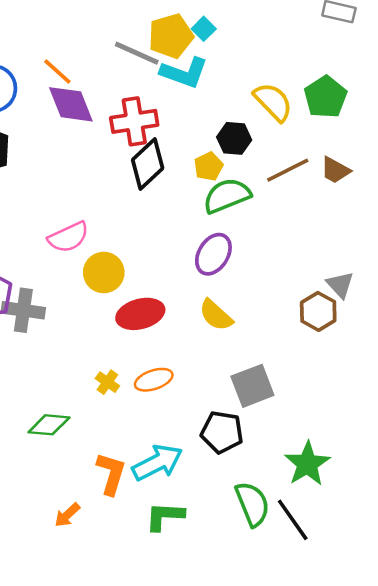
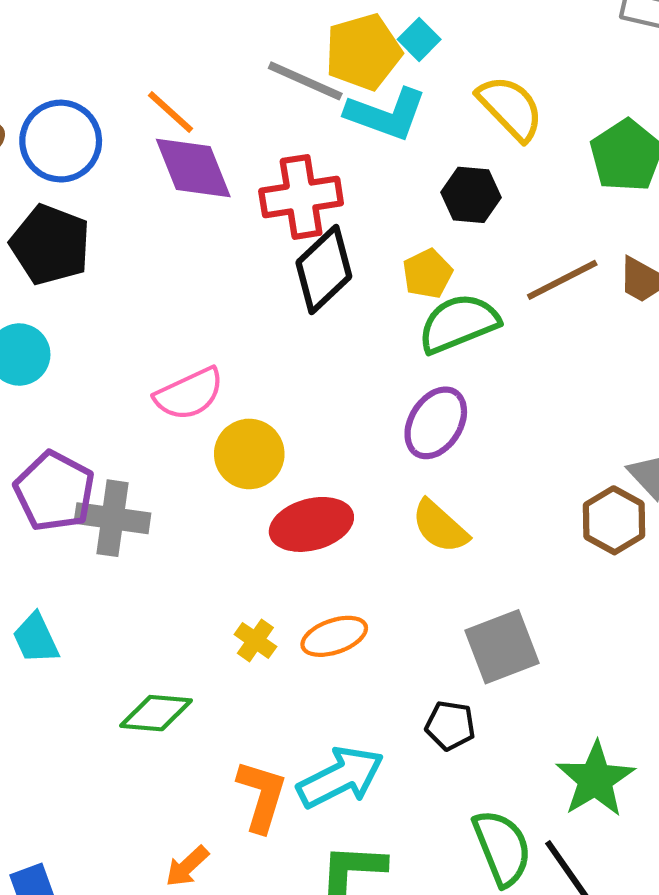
yellow semicircle: (273, 102) -> (510, 108), moved
black hexagon: (234, 138) -> (471, 195), moved
black pentagon: (222, 432) -> (450, 725), size x0.7

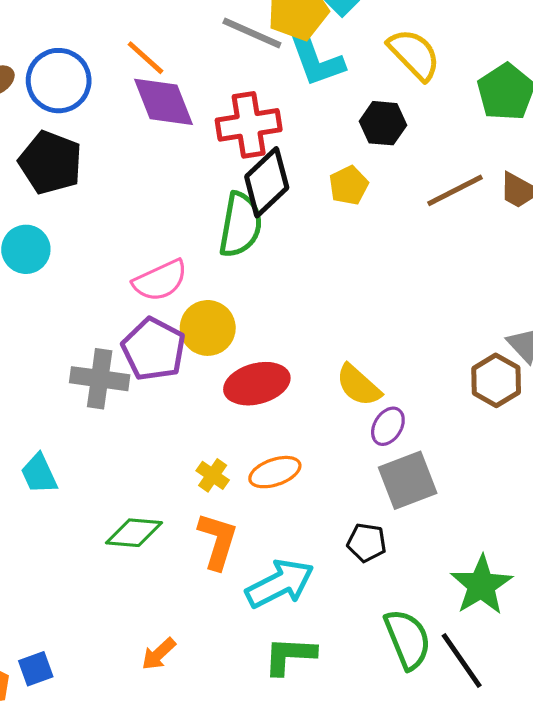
cyan L-shape: (386, 114) -> (316, 59), turned 50
green semicircle: (459, 323) -> (240, 225), moved, turned 122
purple ellipse: (436, 423) -> (388, 426), moved, size x0.7
purple pentagon: (54, 491) -> (154, 349), moved
orange L-shape: (262, 796) -> (218, 541), moved

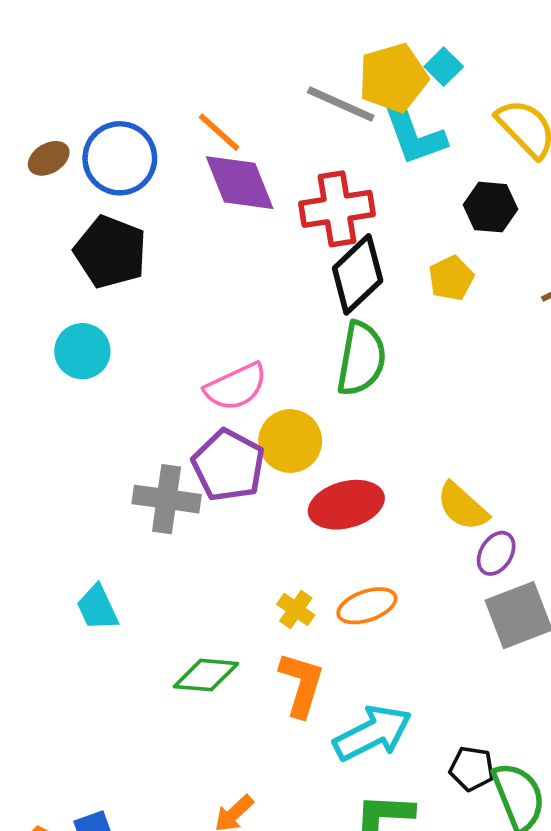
green semicircle: (240, 225) -> (361, 359), moved
black pentagon: (367, 543) -> (472, 769), moved

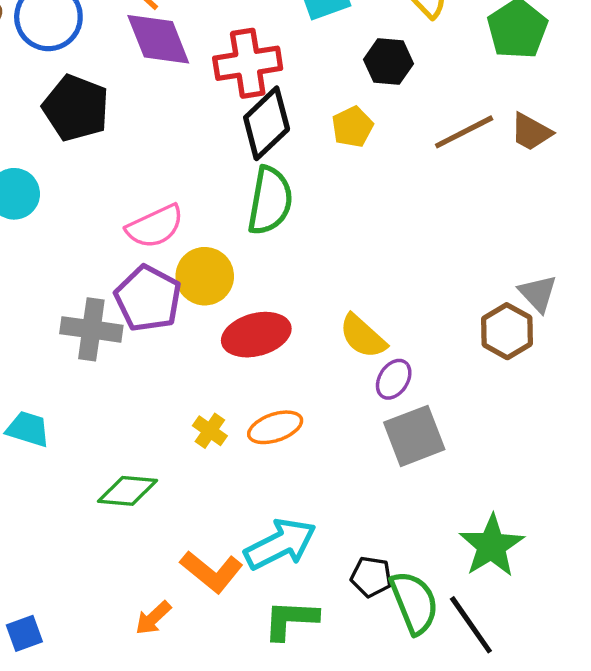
black pentagon: (110, 252) -> (76, 108), moved
cyan trapezoid: (97, 608) -> (28, 429), turned 132
orange L-shape: (301, 684) -> (212, 572), moved, turned 112

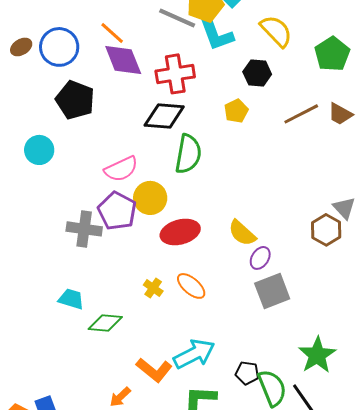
black diamond: (267, 123) -> (164, 116), moved, turned 48
orange ellipse: (275, 427) -> (191, 286), turned 60
cyan trapezoid: (28, 429) -> (71, 299), moved

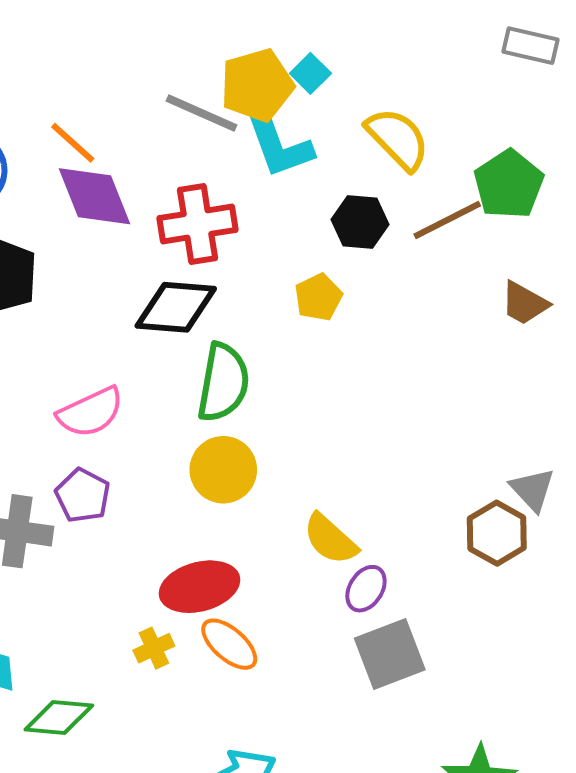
brown line: (301, 114) -> (447, 220), moved
yellow circle: (150, 198) -> (223, 470), moved
purple pentagon: (117, 211) -> (83, 495), size x0.7
red ellipse: (180, 232) -> (200, 587), moved
yellow cross: (153, 288) -> (154, 648), turned 30

